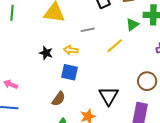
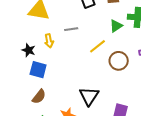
yellow arrow: (71, 50) -> (49, 41), moved, turned -112
blue square: (70, 72) -> (38, 70), moved
brown circle: (147, 81) -> (119, 61), moved

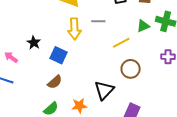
yellow arrow: (49, 41) -> (74, 29), size x1.5
black star: (29, 50) -> (34, 43), moved
brown circle: (119, 61) -> (131, 69), moved

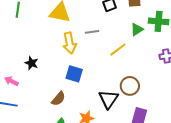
blue square: (59, 55) -> (74, 74), moved
brown circle: (131, 69) -> (130, 86), moved

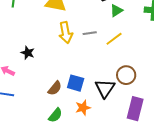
green triangle: (137, 30) -> (116, 11), moved
gray line: (92, 32) -> (90, 33), moved
blue square: (74, 74) -> (76, 83), moved

